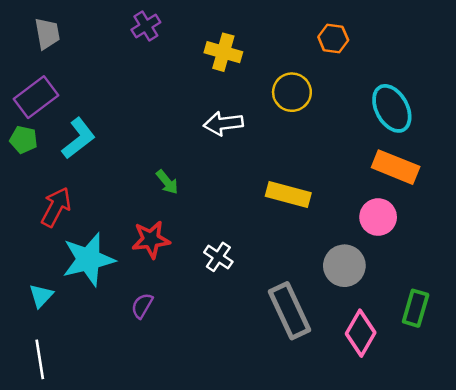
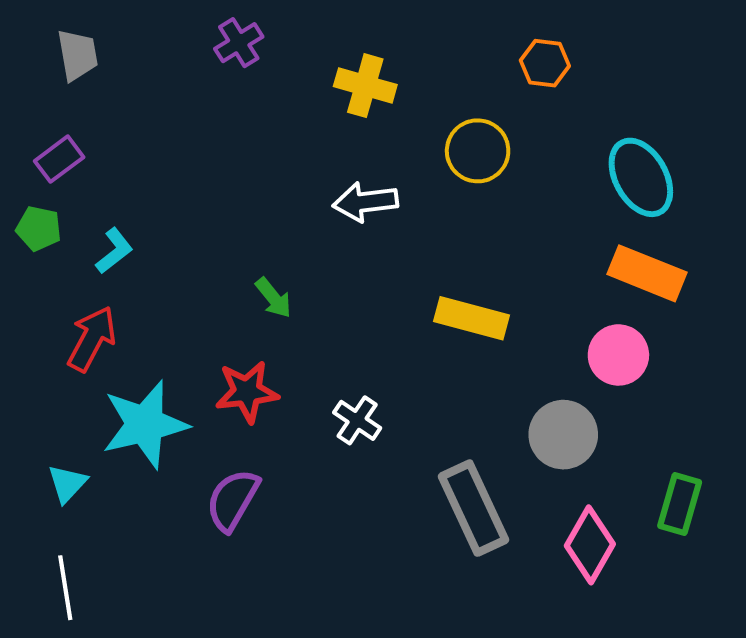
purple rectangle: (36, 97) -> (59, 159), size x0.7
cyan L-shape: (78, 138) -> (114, 251), moved, size x0.7
purple semicircle: (142, 306) -> (233, 500), size x1.5

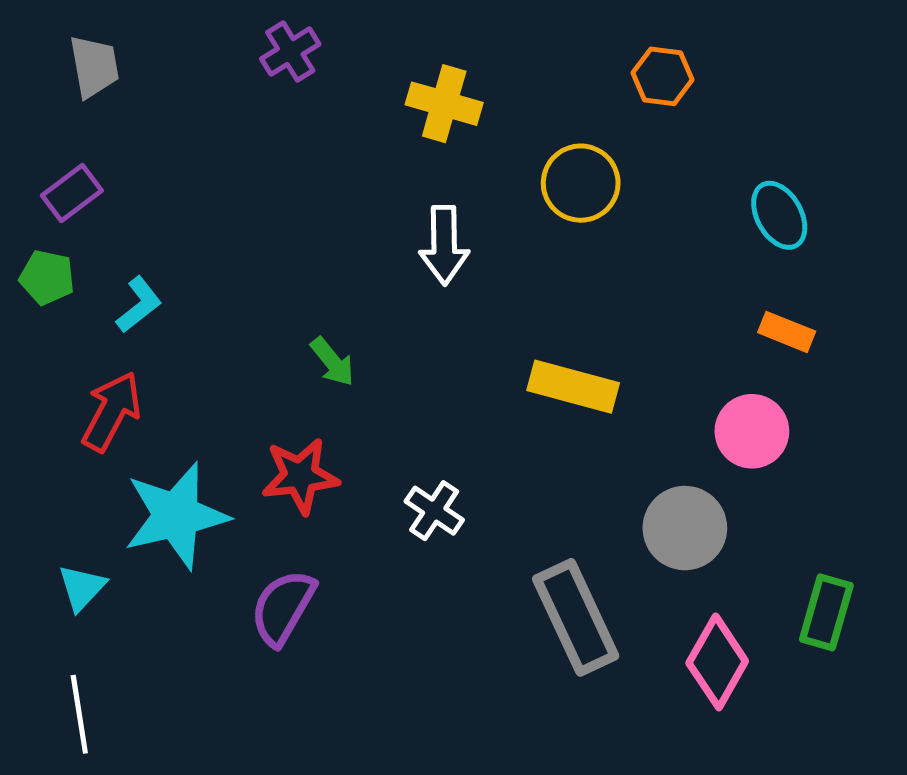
cyan ellipse: (641, 177) -> (779, 215), size x0.7
white arrow: (365, 202) -> (444, 245), turned -84
orange rectangle: (647, 273) -> (787, 332), size x0.6

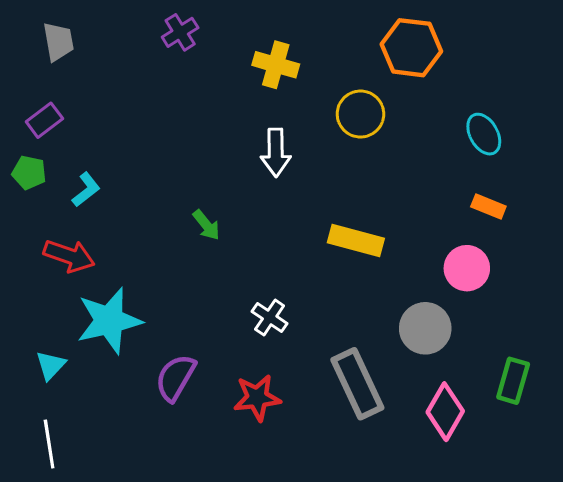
orange hexagon: (663, 76) -> (411, 48), size x1.6
red arrow: (112, 411) -> (69, 256), turned 81
red star: (300, 476) -> (257, 398), moved

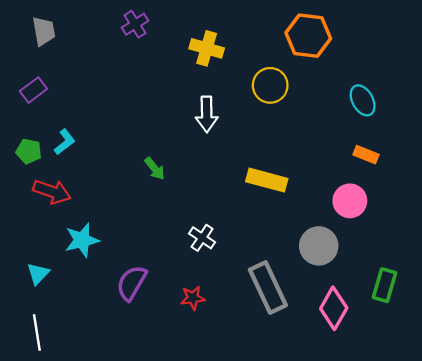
green pentagon: (29, 173) -> (29, 151), moved
cyan star: (109, 321) -> (82, 240), size x0.7
red star: (257, 398) -> (193, 298), size x0.7

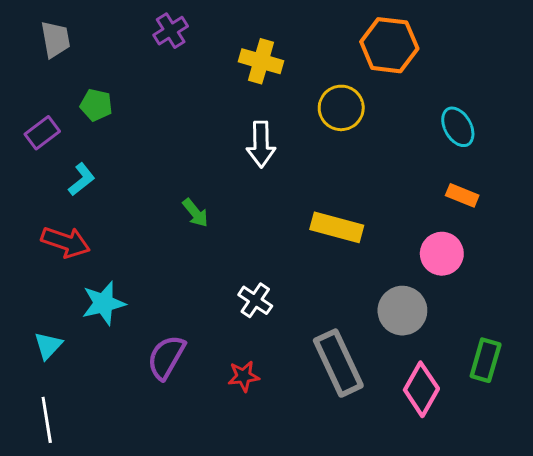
purple rectangle: (33, 90) -> (42, 133), moved
green pentagon: (29, 151) -> (96, 105), moved

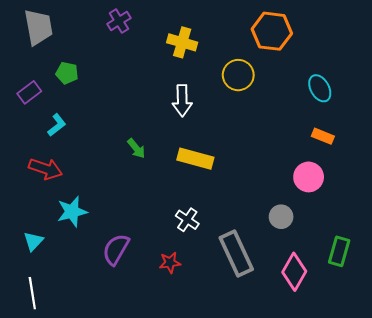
gray trapezoid: (55, 39) -> (38, 27), size x1.4
yellow rectangle: (337, 227) -> (195, 159), moved
white cross: (255, 300) -> (187, 220), moved
gray circle: (402, 311) -> (281, 217), size x0.7

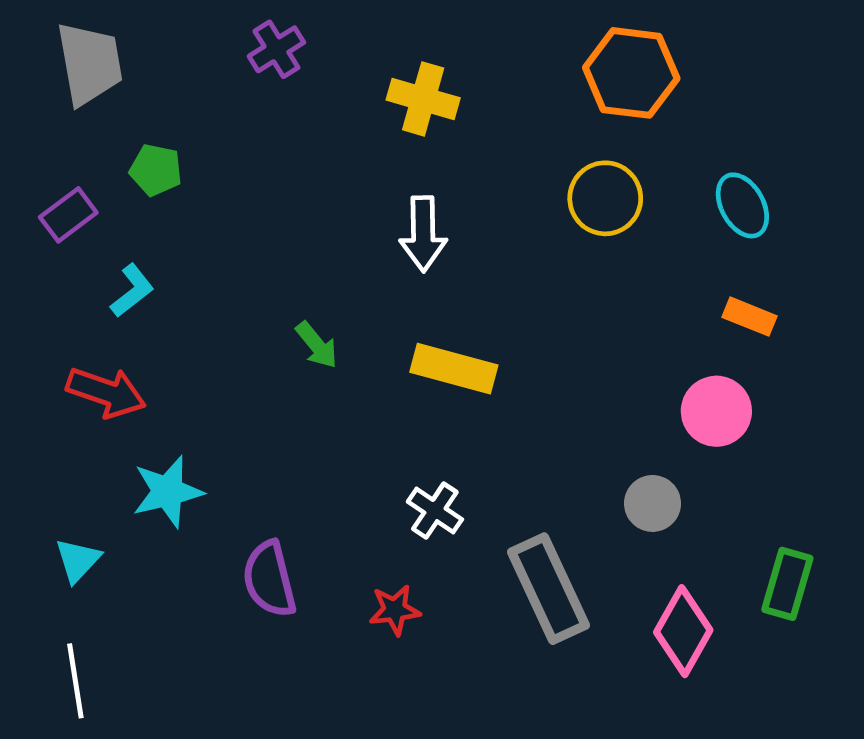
yellow circle: (238, 75) -> (605, 198), moved
purple semicircle: (116, 249) -> (269, 579), turned -44

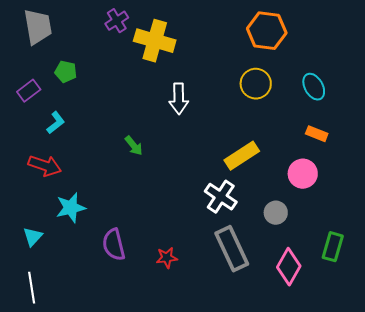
yellow cross: (423, 99) -> (155, 41), moved, size x1.4
yellow rectangle: (454, 369) -> (242, 156), moved, turned -48
white cross: (435, 511) -> (221, 197), moved, size x1.4

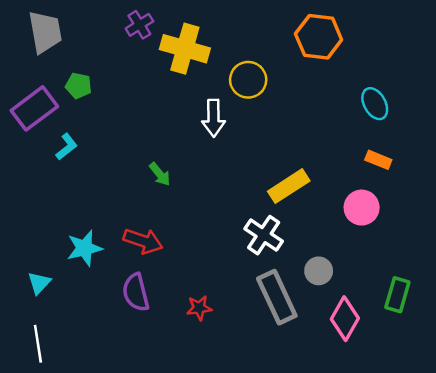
yellow circle: (256, 84) -> (248, 80), moved
purple rectangle: (29, 91) -> (34, 108), size x1.6
red arrow: (45, 166) -> (143, 241), moved
gray circle: (276, 213) -> (319, 271), moved

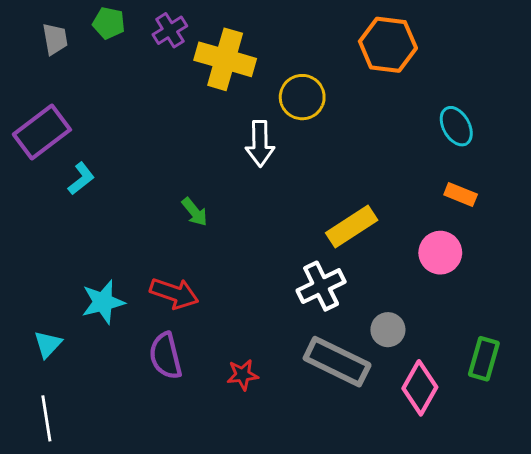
gray trapezoid: (45, 32) -> (55, 39), size x0.6
green pentagon: (79, 86) -> (109, 23), moved
white cross: (264, 235) -> (321, 286), turned 30
gray rectangle: (277, 297) -> (337, 362), turned -39

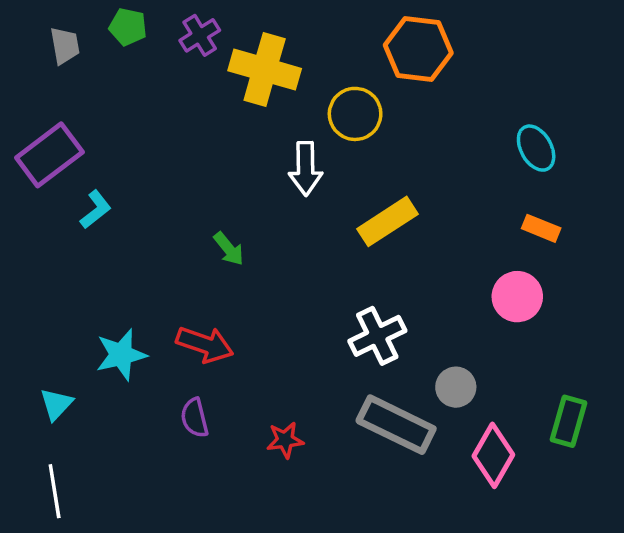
orange hexagon: (388, 45) -> (418, 49), moved
yellow rectangle: (352, 226) -> (388, 221), moved
purple semicircle: (166, 356) -> (195, 418), size x0.7

